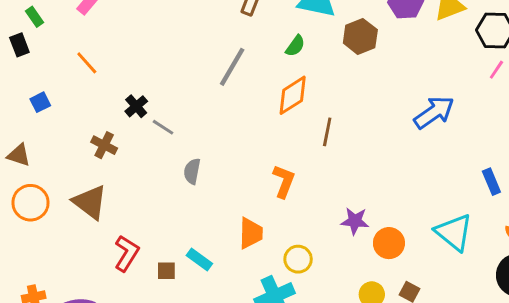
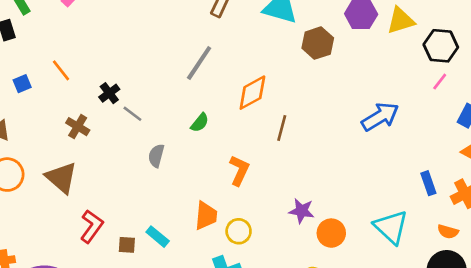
green semicircle: (295, 46) -> (200, 123), moved
orange line: (87, 63) -> (61, 70), moved
yellow circle: (298, 259) -> (239, 231), moved

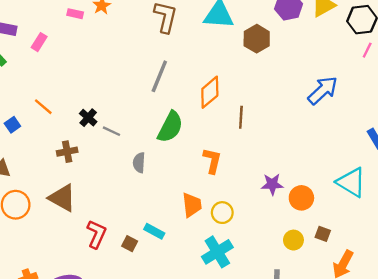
green semicircle: (200, 123) -> (170, 127), size x1.8
brown cross: (78, 127) -> (67, 152), turned -30
brown square: (127, 245) -> (130, 244), turned 35

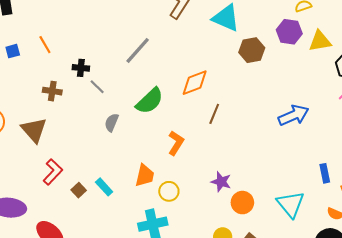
gray line: (159, 76) -> (138, 50), moved
black cross: (88, 118) -> (81, 68), turned 35

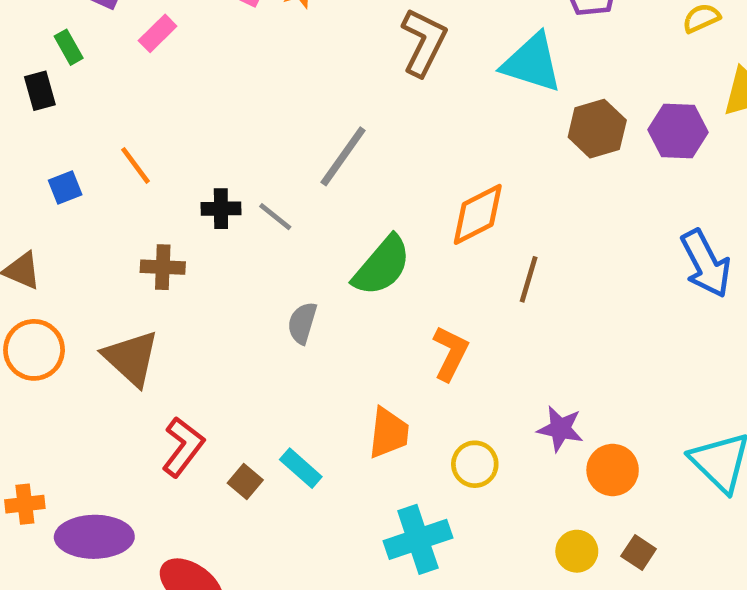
purple hexagon: (289, 32) -> (678, 131), moved
gray line: (97, 87) -> (275, 217), moved
blue arrow: (294, 115) -> (706, 264), turned 92
yellow circle: (169, 191) -> (475, 464), moved

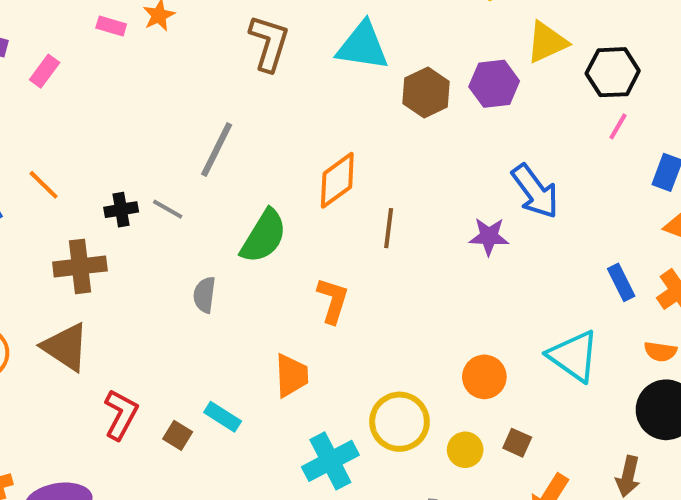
brown cross: (163, 267) -> (80, 266), size x1.4
purple star: (560, 429) -> (489, 236), moved
yellow circle: (475, 464) -> (399, 422), moved, size x1.5

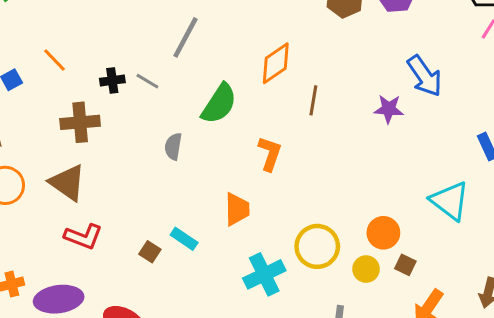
orange circle: (484, 377) -> (383, 233), moved
red L-shape: (121, 415) -> (83, 236), moved, turned 81

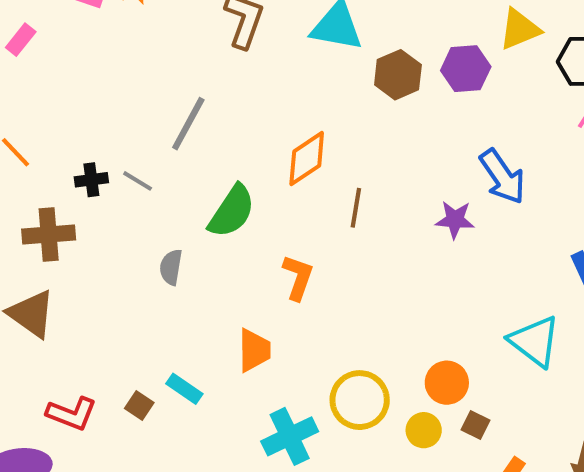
red L-shape: (83, 236) -> (72, 414), moved

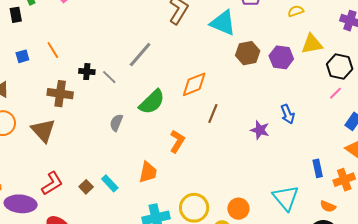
blue arrow: (502, 177) -> (288, 114), size x0.7
red L-shape: (72, 414) -> (52, 183), turned -65

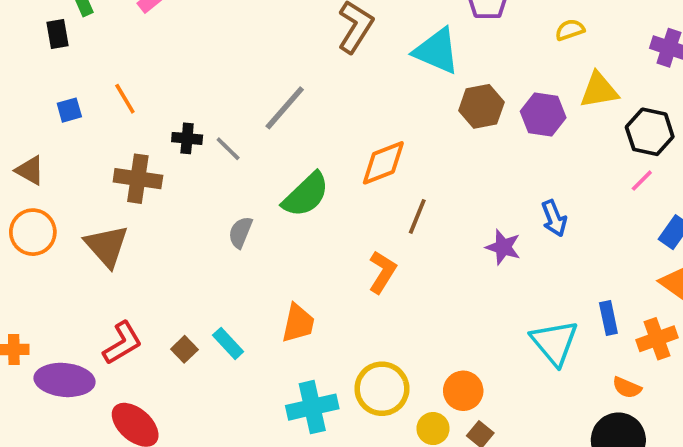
orange L-shape: (177, 141) -> (382, 272), moved
cyan triangle: (286, 198) -> (554, 343), moved

